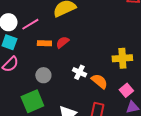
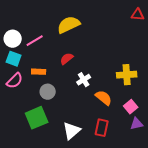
orange rectangle: (44, 43) -> (39, 72), moved
white cross: (79, 72) -> (84, 80), moved, turned 32

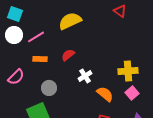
red triangle: (138, 15) -> (120, 11), moved, turned 32
cyan square: (14, 59) -> (15, 14), moved
orange rectangle: (39, 72) -> (40, 59), moved
pink square: (131, 107) -> (132, 93), moved

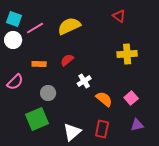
pink line: (36, 37) -> (35, 28), moved
yellow cross: (128, 71) -> (127, 54), moved

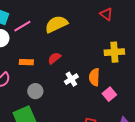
pink square: (131, 98) -> (109, 94), moved
orange semicircle: (104, 99) -> (94, 77), moved, turned -126

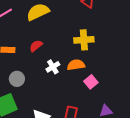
yellow cross: (114, 52) -> (84, 40), moved
orange semicircle: (94, 77) -> (76, 65), turned 78

